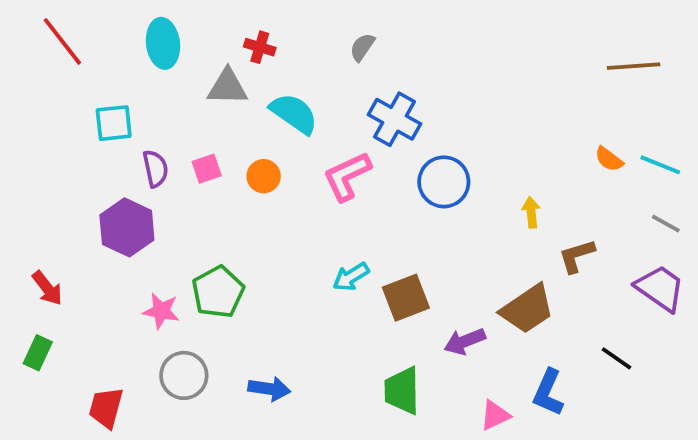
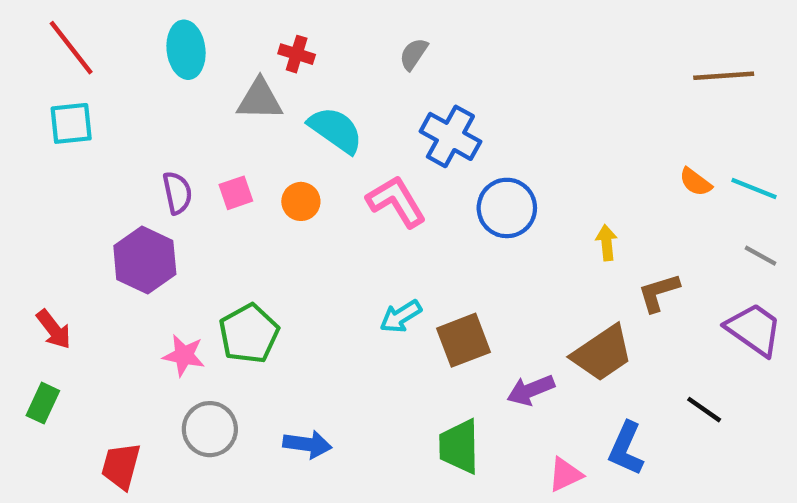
cyan square: (114, 123) -> (71, 123), moved
pink L-shape: (347, 176) -> (396, 201), turned 84

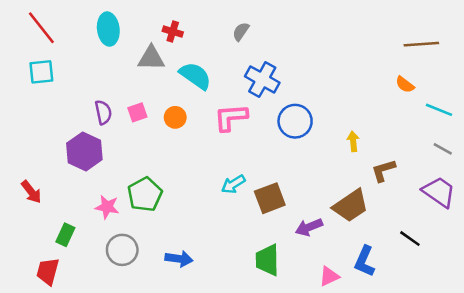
orange semicircle: (695, 182) -> (405, 85), moved
pink L-shape: (396, 201) -> (231, 117), turned -63
green rectangle: (43, 403) -> (65, 235), moved
red trapezoid: (121, 466) -> (48, 271), moved

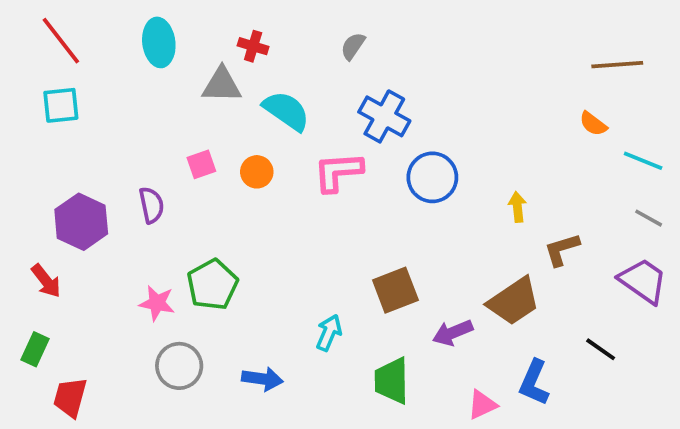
purple semicircle: (103, 112) -> (151, 205), moved
purple hexagon: (84, 151) -> (81, 222), moved
cyan arrow: (233, 184) -> (329, 333), moved, turned 145
green rectangle: (65, 235) -> (35, 349), moved

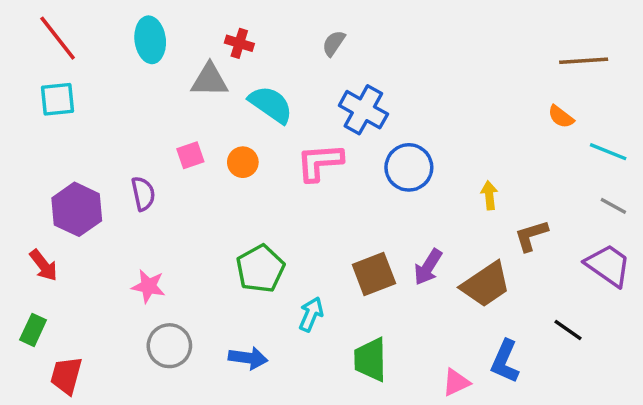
green pentagon: (212, 285) -> (260, 269), moved
purple arrow: (453, 333) -> (428, 267), moved, turned -36

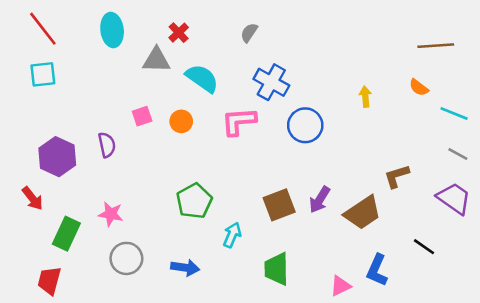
red cross: (239, 43) -> (179, 33), turned 30
yellow arrow: (489, 195) -> (365, 97), moved
green rectangle: (33, 330) -> (66, 234), moved, size x1.4

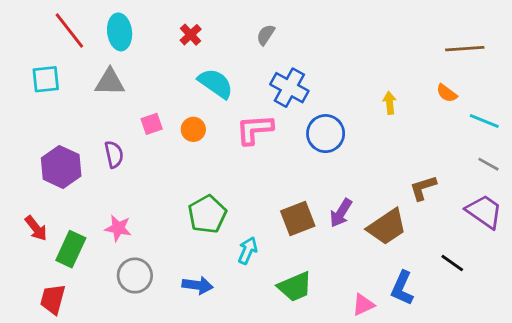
red line: (43, 29) -> (69, 31), moved
gray triangle: (156, 60) -> (110, 82), moved
red arrow: (32, 198) -> (36, 228), moved
green trapezoid: (277, 269) -> (295, 287), turned -112

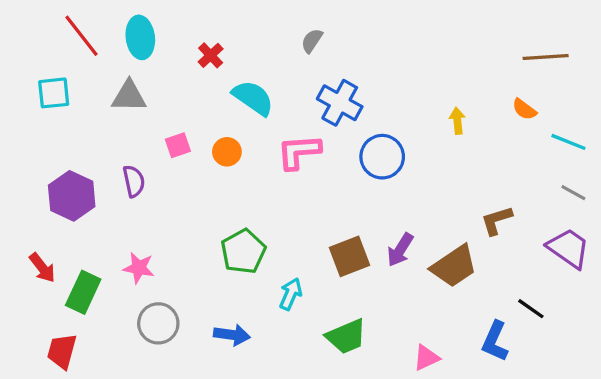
red cross: (191, 35) -> (211, 55), moved
blue L-shape: (402, 288) -> (495, 341), moved

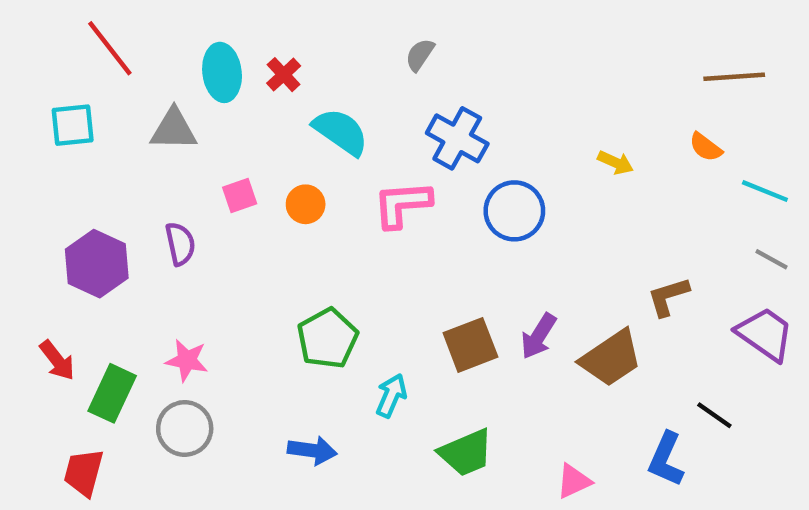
cyan ellipse: (140, 37) -> (222, 72), moved
yellow arrow: (457, 121) -> (615, 163), turned 120
gray circle: (158, 323) -> (185, 428), moved

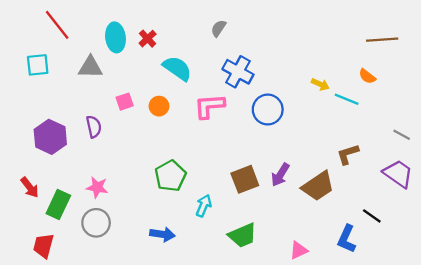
cyan line: (765, 191) -> (347, 99), moved

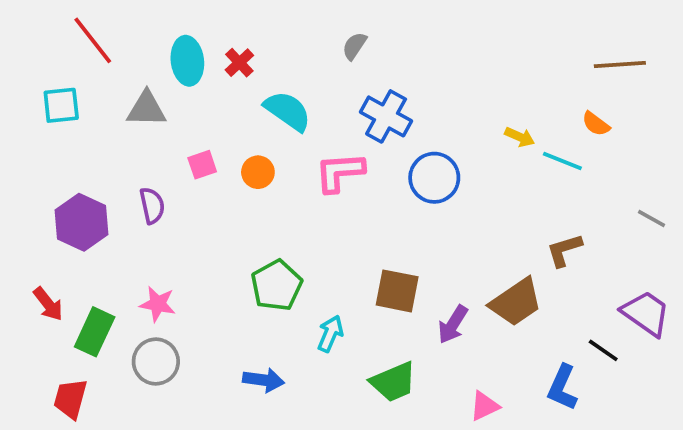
purple trapezoid: (398, 174) -> (646, 313), moved
purple arrow: (280, 175) -> (453, 324), moved
brown square: (245, 179) -> (397, 291), turned 32

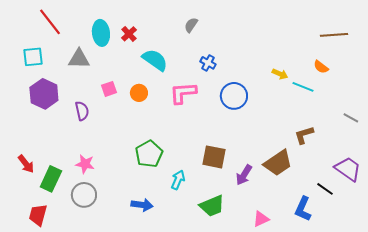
blue cross: (386, 116) -> (208, 63), size x0.6
purple hexagon: (82, 222) -> (44, 94), moved

